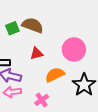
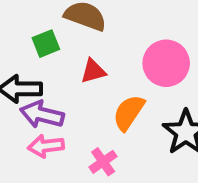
green square: (12, 28) -> (46, 44), moved
orange semicircle: (55, 75) -> (129, 113), turned -30

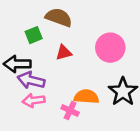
orange semicircle: (129, 113) -> (86, 97), moved, turned 60
pink cross: (103, 162) -> (70, 110), turned -30

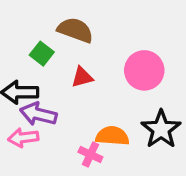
green square: (34, 35) -> (42, 54), turned -30
pink arrow: (34, 100) -> (23, 138), moved

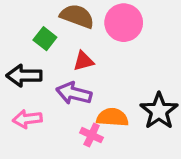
pink circle: (144, 70) -> (124, 23), moved
purple arrow: (38, 114) -> (74, 93), moved

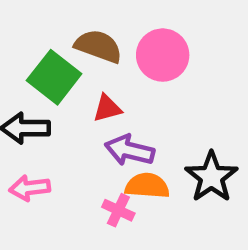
green square: (45, 39) -> (54, 77), size x1.6
purple arrow: (74, 93) -> (129, 150), moved

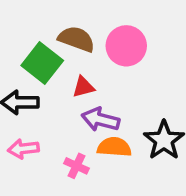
pink cross: (118, 210) -> (77, 166), moved

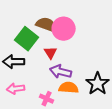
pink circle: (126, 46) -> (64, 29), moved
red triangle: (83, 87) -> (51, 53), turned -48

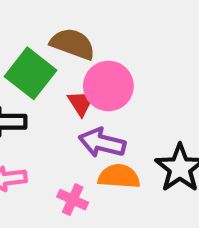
pink circle: (64, 29) -> (108, 86), moved

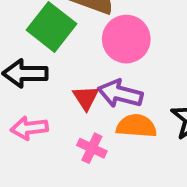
red triangle: (81, 103) -> (86, 98), moved

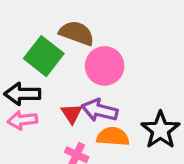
pink arrow: (29, 128) -> (22, 120), moved

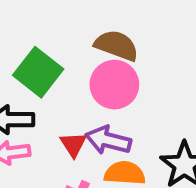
brown semicircle: (77, 33) -> (116, 45), moved

